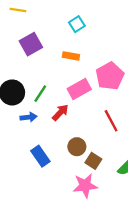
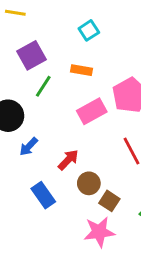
green line: (40, 94) -> (43, 86), moved
red arrow: (60, 113) -> (68, 160), moved
blue arrow: (29, 117) -> (29, 147), turned 140

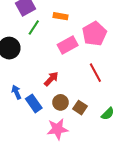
blue arrow: (29, 147) -> (16, 92), moved, turned 112
brown circle: (89, 183) -> (60, 102), moved
pink star: (99, 232) -> (57, 129), moved

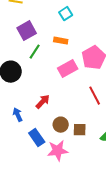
red arrow: (51, 79) -> (43, 102), moved
blue rectangle: (34, 103) -> (37, 138), moved
brown square: (80, 108) -> (80, 130), turned -32

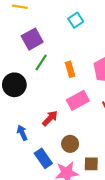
orange rectangle: (61, 41) -> (70, 69), moved, turned 64
pink rectangle: (68, 69) -> (78, 100), moved
brown square: (80, 130) -> (91, 164), moved

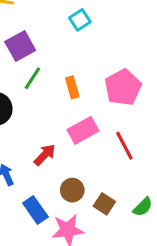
brown square: (91, 164) -> (104, 204), moved, turned 32

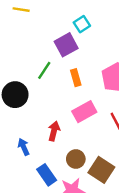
purple square: (20, 46) -> (66, 45), moved
red arrow: (45, 155) -> (54, 131), turned -30
brown square: (104, 204) -> (101, 170), size x1.5

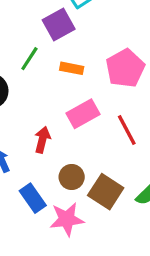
orange rectangle: (76, 78) -> (72, 68), turned -63

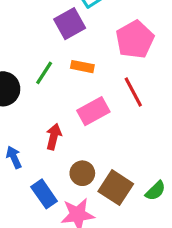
green line: (29, 59) -> (44, 73), moved
pink pentagon: (125, 68) -> (135, 40), moved
red line: (127, 130) -> (133, 92), moved

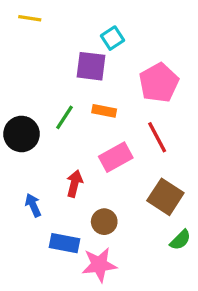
purple square: (70, 24) -> (91, 66), turned 36
brown square: (116, 188) -> (165, 197), moved
blue rectangle: (44, 194) -> (65, 243), turned -44

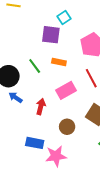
green line: (65, 117) -> (35, 66), turned -70
blue arrow: (33, 205) -> (15, 97), moved, turned -32
brown circle: (104, 222) -> (67, 127), moved

